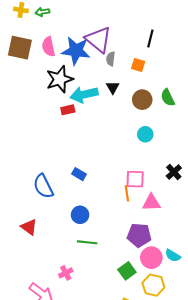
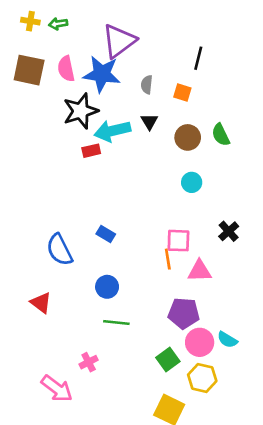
purple triangle: (98, 39) -> (119, 41), moved, turned 44

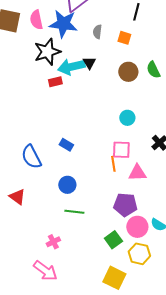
black triangle: (149, 122) -> (89, 63), moved
cyan circle: (192, 182) -> (127, 118), moved
pink arrow: (57, 389) -> (45, 271), moved

